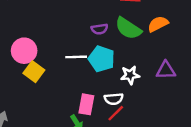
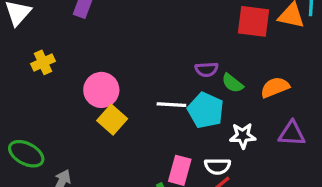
orange semicircle: (158, 24) -> (275, 87), moved
green semicircle: (128, 28) -> (232, 83), moved, size x0.6

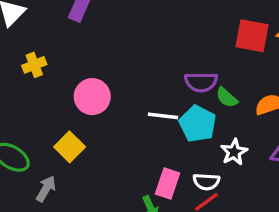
purple semicircle: (207, 69) -> (201, 82), size x1.4
yellow square: (112, 120) -> (70, 147), moved
white star: (243, 136) -> (234, 152), turned -30

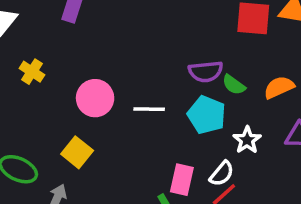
yellow cross: (34, 65) -> (32, 72), turned -30
white line: (163, 116) -> (149, 109), moved
white semicircle: (206, 182) -> (222, 174), turned -48

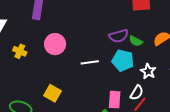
pink circle: (95, 98) -> (55, 44), moved

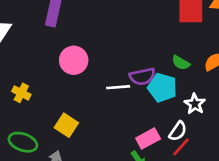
purple semicircle: (119, 36) -> (142, 76), moved
yellow cross: (20, 51) -> (21, 93), moved
pink rectangle: (115, 100) -> (148, 139), turned 54

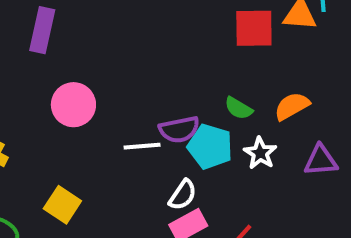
white star: (195, 104) -> (260, 153), moved
white semicircle: (178, 131) -> (183, 195), moved

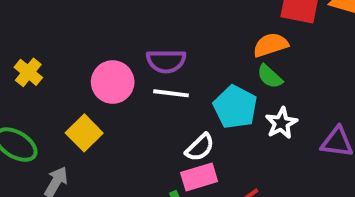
pink circle: (73, 105) -> (113, 82), moved
orange semicircle: (292, 106) -> (271, 45), moved
purple semicircle: (179, 129) -> (166, 61), moved

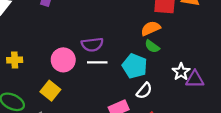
yellow cross: (28, 72) -> (15, 60), turned -35
white star: (281, 123) -> (181, 72), moved
white semicircle: (200, 147) -> (144, 91), moved

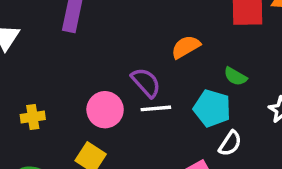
orange semicircle: (151, 28) -> (186, 47), moved
purple semicircle: (92, 44) -> (146, 82), turned -120

